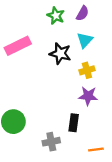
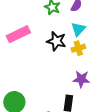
yellow cross: (87, 70) -> (78, 48), moved

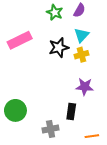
black star: (56, 41) -> (59, 47), turned -30

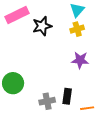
black star: (59, 47) -> (42, 26), moved
black rectangle: (71, 111) -> (67, 96), moved

